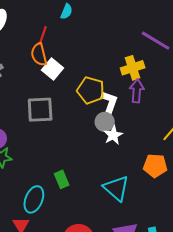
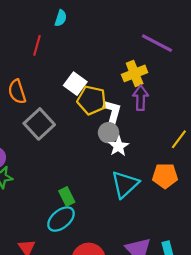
orange semicircle: (39, 55) -> (17, 92), moved
white square: (52, 69) -> (75, 84), moved
gray square: (40, 110) -> (39, 124), turned -36
cyan triangle: (116, 188) -> (125, 184), moved, turned 40
cyan ellipse: (34, 199) -> (61, 219), moved, turned 32

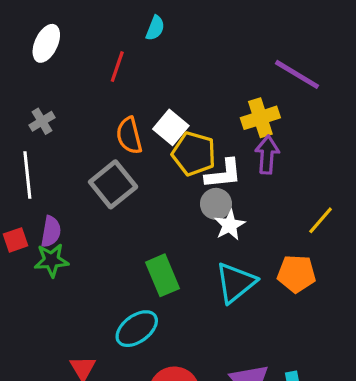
orange semicircle: (17, 92) -> (129, 136), moved
white L-shape: (112, 112) -> (223, 174), turned 65
green rectangle: (67, 197) -> (162, 275), moved, size x1.4

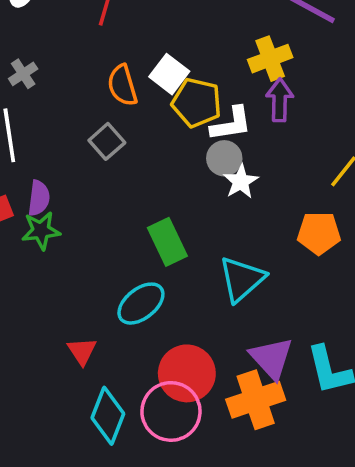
gray square: (113, 184) -> (107, 141), size x0.7
cyan triangle: (236, 283) -> (242, 279), moved

